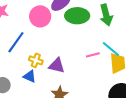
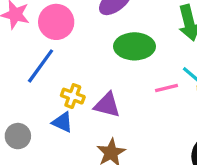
pink circle: (40, 16) -> (56, 22), moved
green ellipse: (77, 16) -> (134, 46), moved

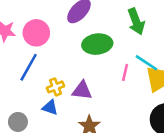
pink line: (166, 88) -> (125, 72), turned -56
yellow cross: (73, 96) -> (56, 87), turned -35

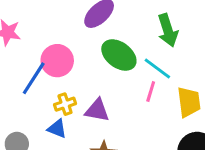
pink circle: (36, 33) -> (57, 61), moved
green ellipse: (97, 44) -> (119, 55), turned 40
cyan line: (147, 63) -> (157, 69), moved

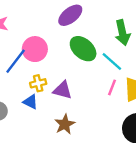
pink line: (151, 91) -> (112, 87), moved

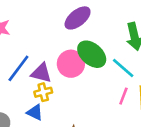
pink circle: (35, 49) -> (71, 64), moved
purple triangle: (63, 90) -> (41, 73), moved

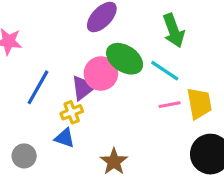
purple triangle: (41, 73) -> (83, 88), moved, turned -45
pink line: (123, 96) -> (170, 105), turned 66

